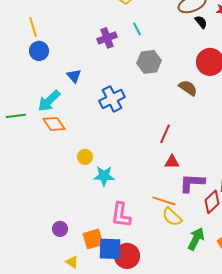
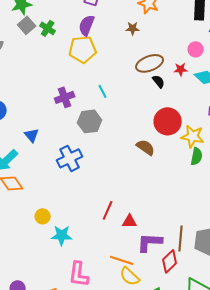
cyan line: (137, 29) -> (103, 91), moved
gray hexagon: (149, 62) -> (90, 121), moved
red line: (165, 134) -> (108, 210), moved

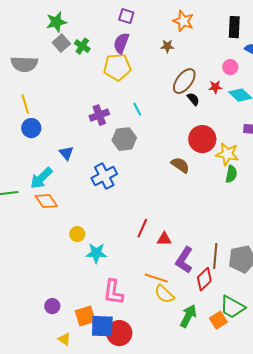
brown ellipse: (150, 63) -> (184, 81), turned -32
purple L-shape: (150, 242) -> (184, 260), turned -60

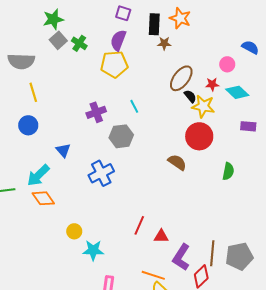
black rectangle: (234, 27) -> (154, 24), moved
yellow line: (25, 104) -> (33, 92), moved
yellow star: (227, 154) -> (203, 106), moved

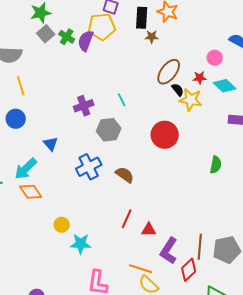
purple semicircle: (118, 40) -> (86, 41), moved
yellow pentagon: (114, 64) -> (102, 27), moved
red circle: (199, 136) -> (165, 135), moved
brown semicircle: (177, 162) -> (125, 175), moved

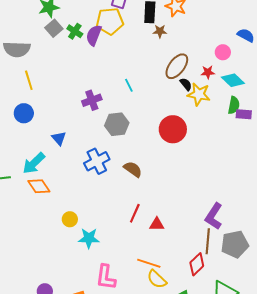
cyan line: (122, 100) -> (129, 85), moved
green semicircle: (216, 165) -> (234, 105), moved
purple L-shape: (169, 251) -> (214, 216), moved

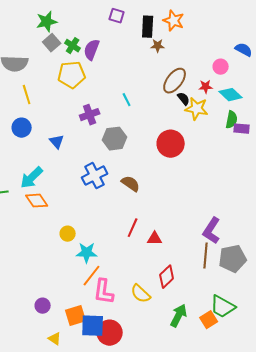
yellow pentagon: (110, 21) -> (72, 75), moved
blue triangle: (59, 138) -> (57, 142), moved
orange line: (149, 263) -> (92, 276), moved, turned -70
red diamond: (197, 264) -> (167, 277), moved
yellow semicircle: (157, 279) -> (141, 294), moved

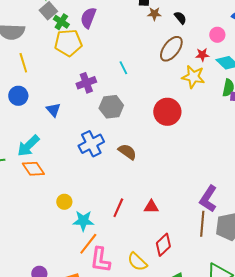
green cross: (73, 46) -> (61, 22), moved
black semicircle: (184, 99) -> (180, 18), moved
red line: (133, 228) -> (118, 208), moved

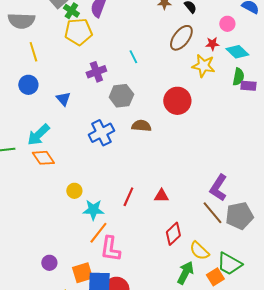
brown semicircle: (127, 152) -> (141, 126), moved, turned -30
brown line: (202, 224) -> (212, 213), turned -45
yellow semicircle: (137, 262) -> (199, 251), moved

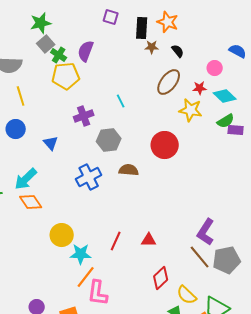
green semicircle: (238, 77) -> (226, 121), turned 48
yellow circle: (74, 191) -> (62, 235), size x1.5

